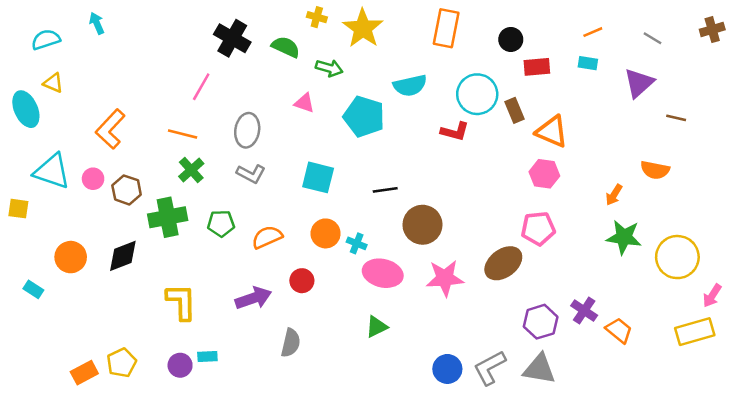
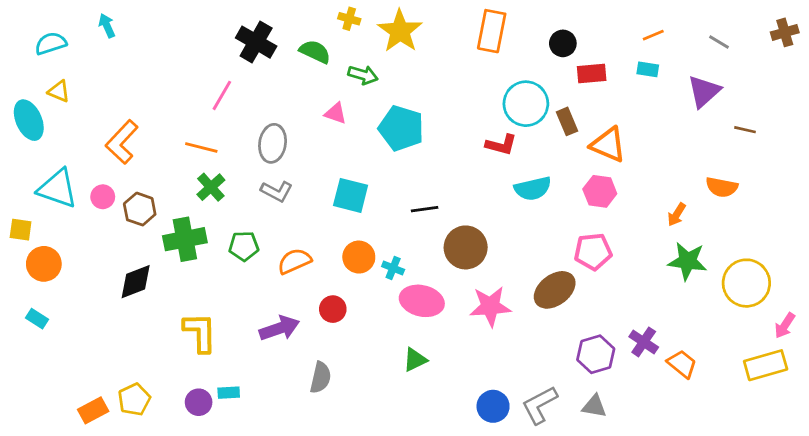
cyan semicircle: (410, 85) -> (533, 189), moved
orange circle: (71, 257) -> (44, 264), moved
gray triangle: (539, 369) -> (594, 406), size x0.7

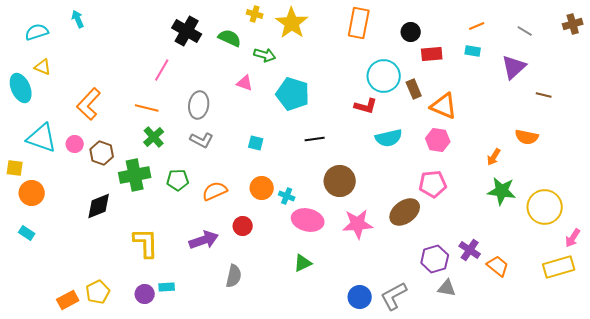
cyan square: (351, 195) -> (256, 143), size x0.6
black line: (425, 209) -> (315, 139), moved
gray triangle: (594, 406) -> (447, 288), moved

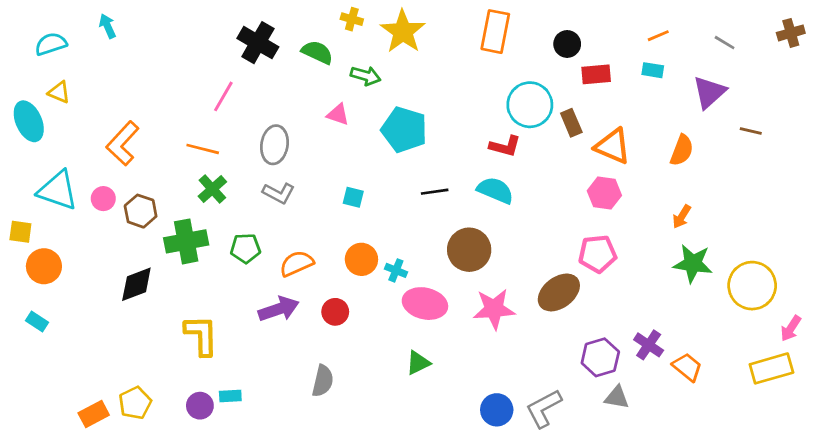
orange semicircle: (527, 137) -> (682, 150), moved, turned -80
cyan semicircle: (389, 138) -> (495, 190), moved, turned -144
purple arrow: (204, 240) -> (279, 309), moved

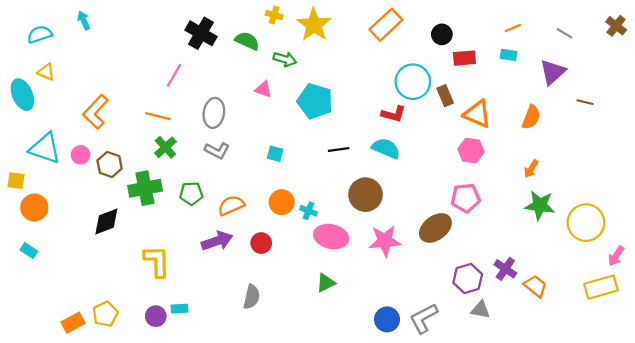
orange rectangle: (495, 32) -> (386, 25), turned 36
brown cross: (791, 33) -> (616, 26), turned -36

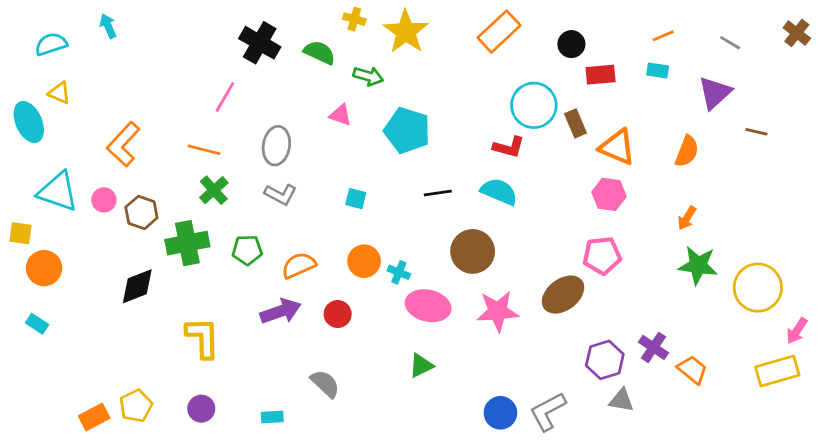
gray semicircle: (252, 297) -> (325, 384), turned -60
cyan rectangle: (179, 309) -> (272, 417), moved

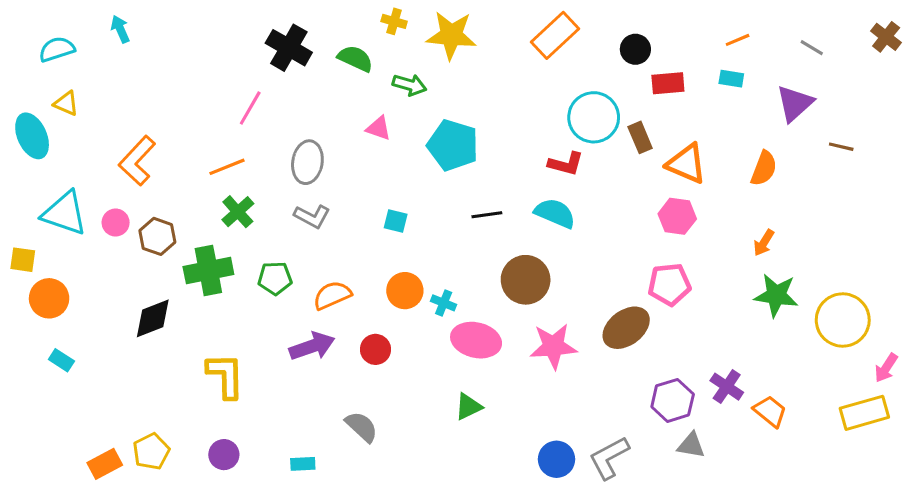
yellow star: (406, 32) -> (451, 35), turned -30
orange line: (204, 150) -> (227, 167), turned -36
cyan rectangle: (37, 324) -> (61, 360), moved

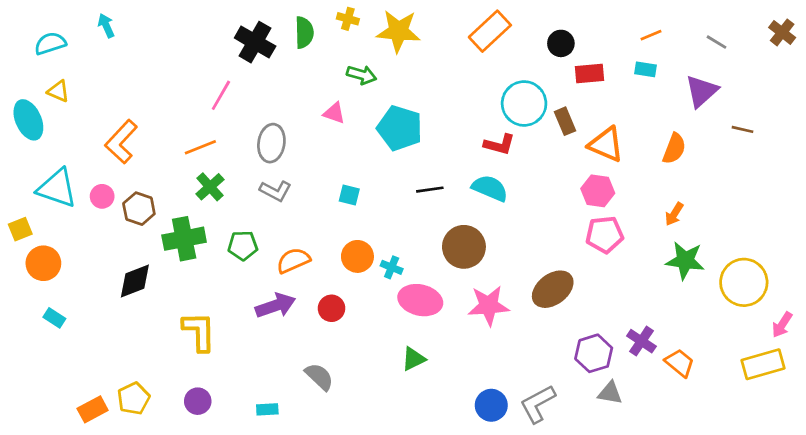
green semicircle: (355, 59) -> (304, 32), moved, turned 64
yellow square: (23, 260) -> (20, 229), turned -30
pink pentagon: (669, 284) -> (605, 235), moved

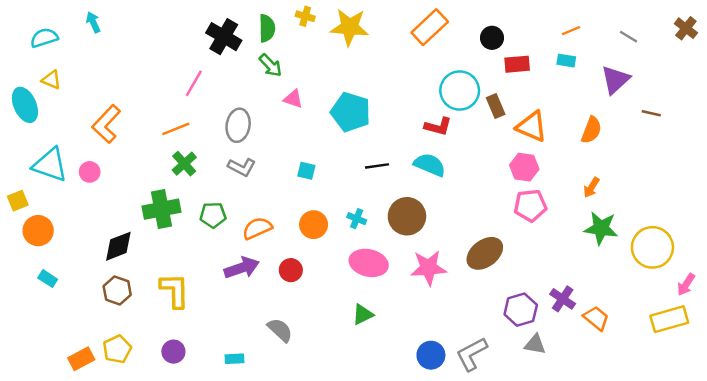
green arrow: (362, 75) -> (270, 65), moved, turned 30
brown hexagon: (139, 209) -> (117, 290), moved
cyan cross: (392, 267) -> (357, 219), moved

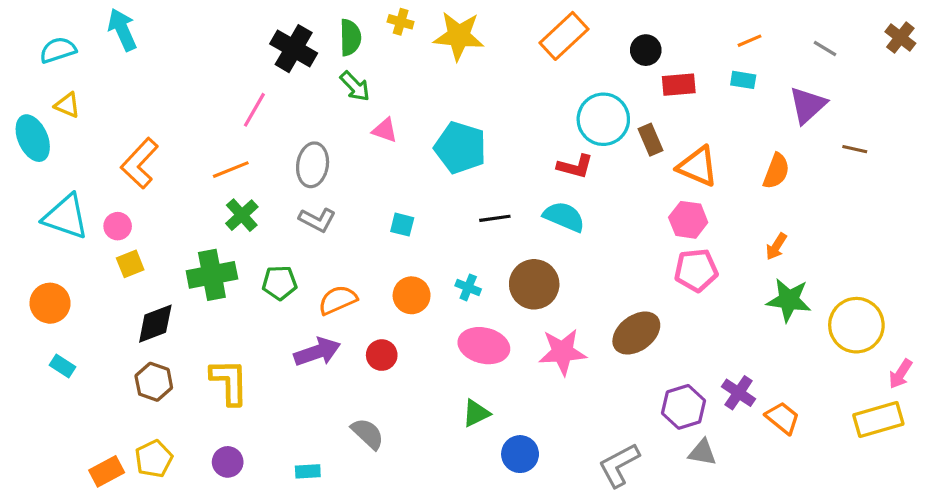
cyan arrow: (93, 22) -> (122, 30), size x1.5
yellow square: (18, 201) -> (130, 264), moved
blue circle: (431, 355) -> (520, 454), moved

